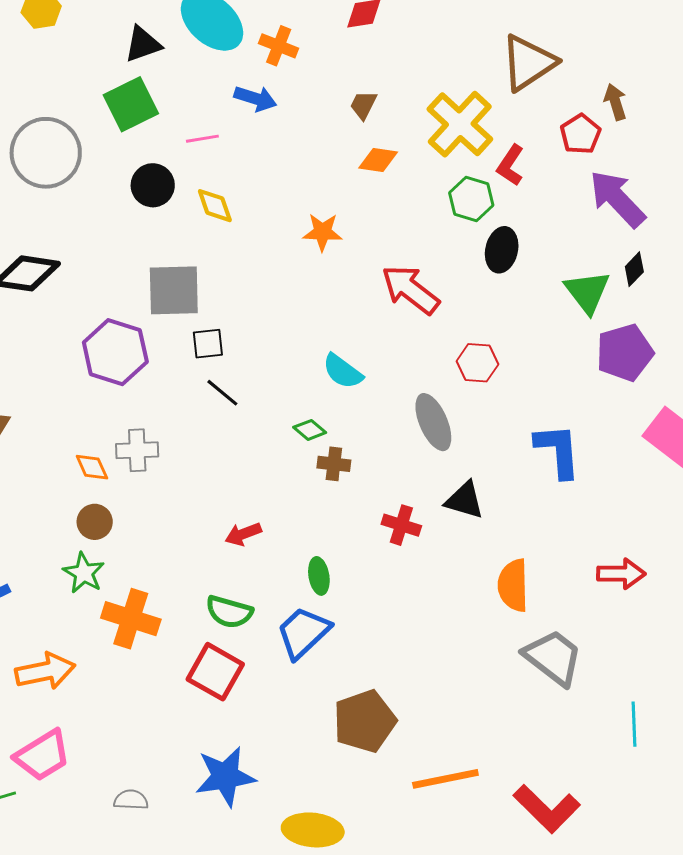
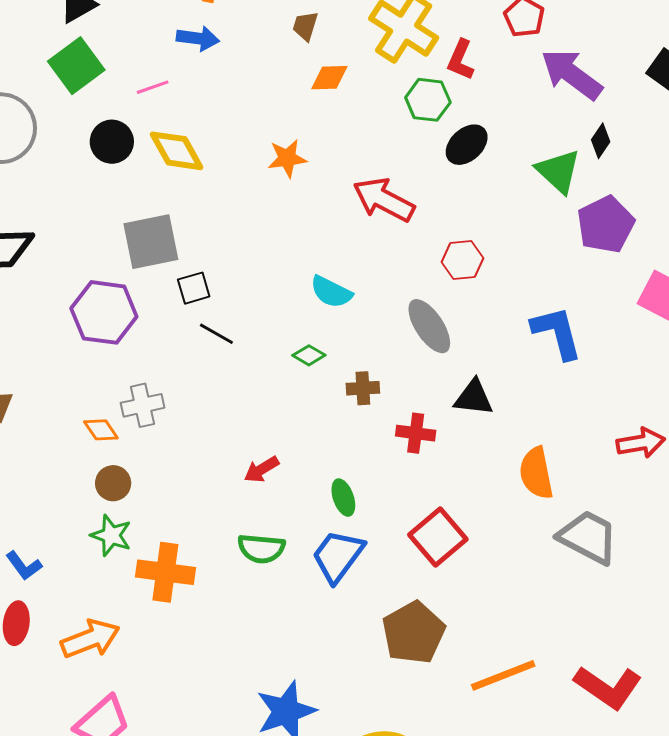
yellow diamond: (215, 206) -> (176, 151), size x1.4
black ellipse: (502, 250) -> (467, 145), turned 45
brown cross: (334, 464) -> (363, 388), moved
red square: (215, 672) -> (438, 537), moved, turned 30

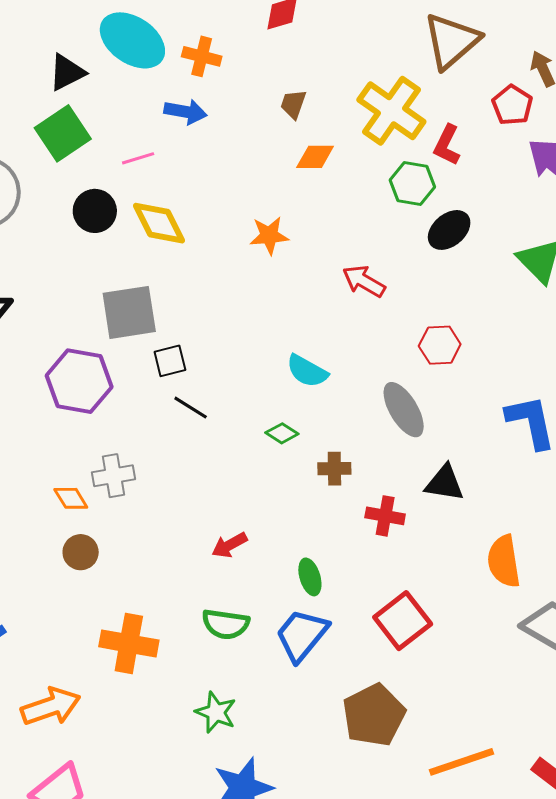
red arrow: (384, 200) -> (364, 281), size x0.7
green star: (111, 535) -> (216, 712), moved

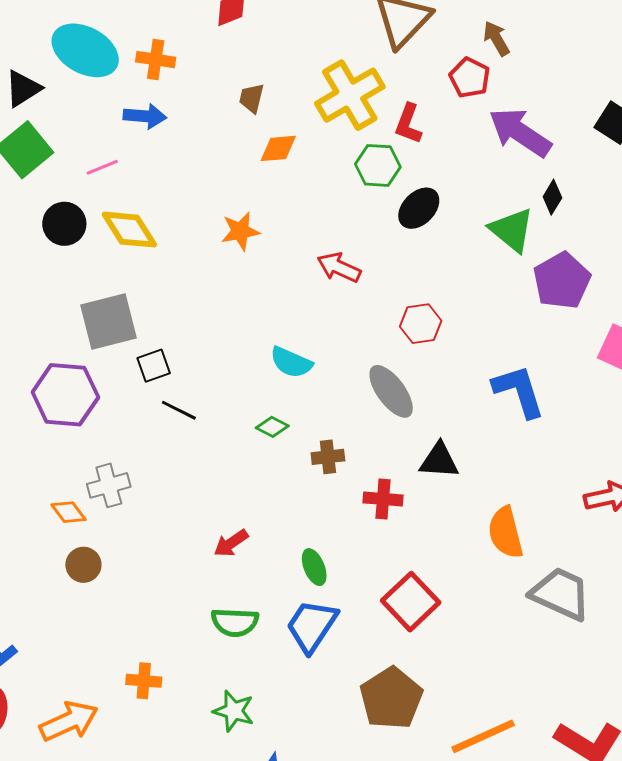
yellow cross: (391, 111) -> (350, 95), turned 30
orange cross: (129, 643) -> (144, 681), moved, size x0.6

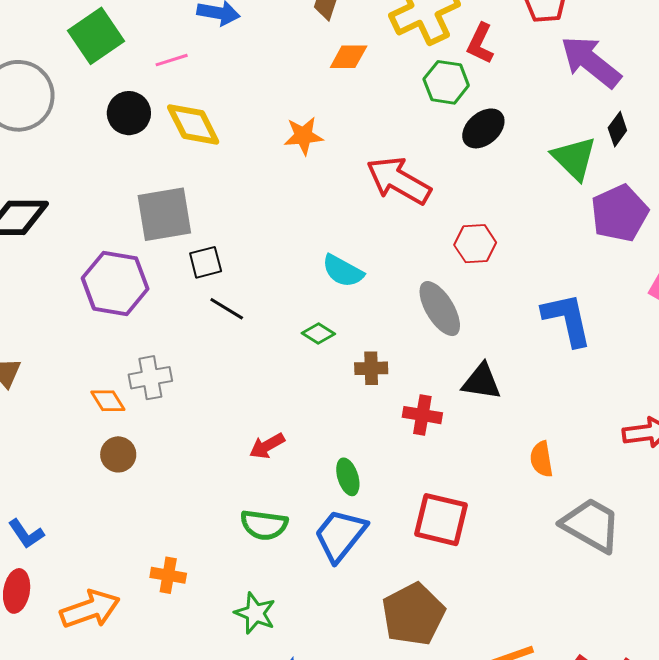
red arrow: (339, 267) -> (399, 181), size x1.5
orange semicircle: (506, 533) -> (541, 459), size x0.7
red square: (411, 602) -> (441, 520), turned -38

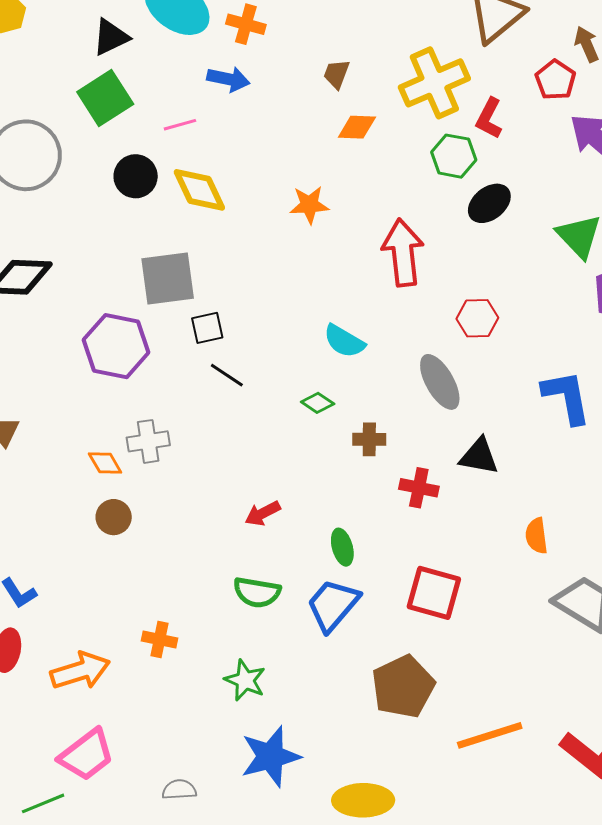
red arrow: (399, 181) -> (403, 253), turned 52

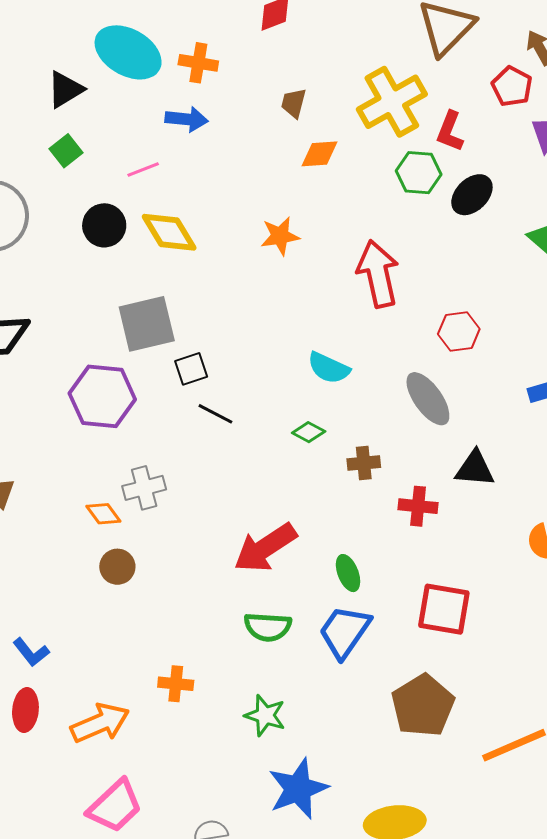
green square: (105, 98) -> (66, 151), size x0.6
black ellipse: (489, 203) -> (472, 195), moved
red arrow: (263, 513) -> (265, 548), size x1.8

